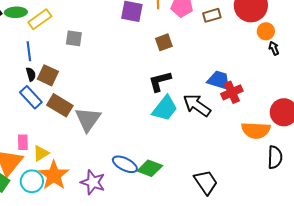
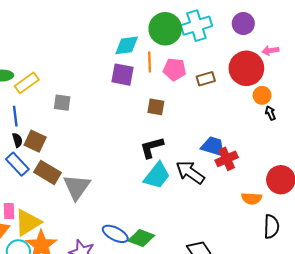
brown square: (164, 42) -> (156, 107), turned 30
orange semicircle: (256, 130) -> (252, 198), size x0.7
yellow triangle: (41, 153) -> (28, 222), size x1.6

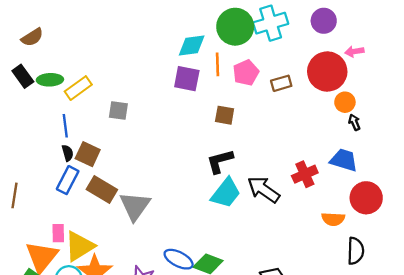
pink pentagon: (175, 69) -> (246, 73), turned -30
blue trapezoid: (213, 146) -> (344, 160), moved
blue rectangle: (17, 164) -> (68, 180), turned 70

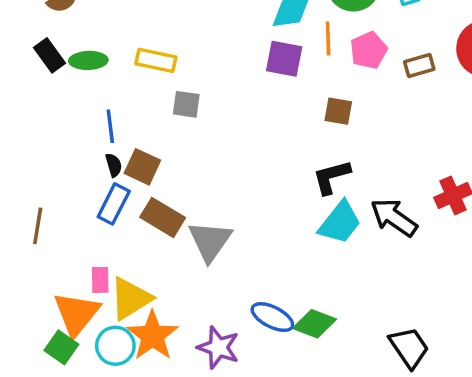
yellow rectangle: (78, 88) -> (156, 60), moved, turned 48

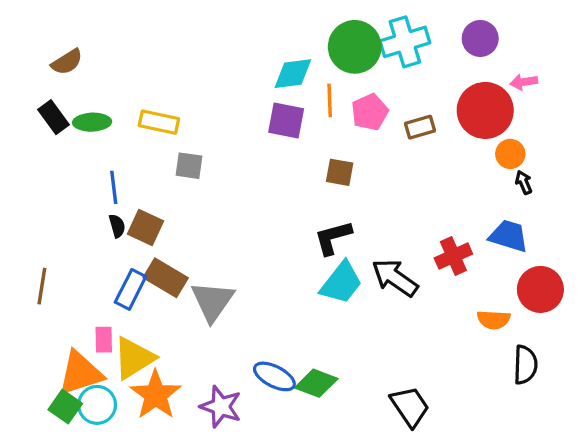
blue rectangle: (114, 204) -> (131, 289), moved
orange triangle: (77, 314) -> (80, 373), turned 33
cyan circle: (115, 346) -> (97, 405), moved

